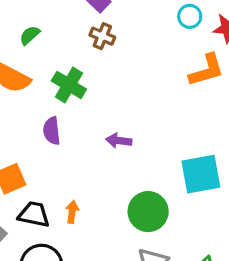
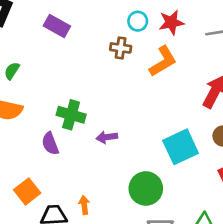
brown cross: (102, 36) -> (121, 48), moved
green cross: (69, 85) -> (71, 115), moved

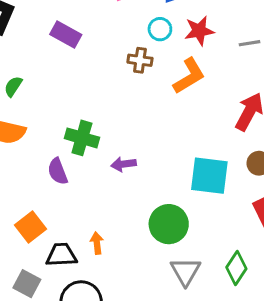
cyan square: (181, 147) -> (209, 176), turned 32

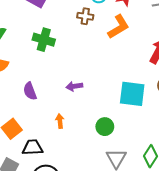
green cross: (82, 138) -> (44, 40), moved
green circle: (169, 224) -> (105, 127), size x0.7
orange arrow: (97, 243) -> (60, 121), moved

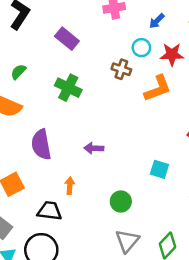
purple semicircle: (30, 91) -> (41, 145), size x1.4
cyan square: (132, 94) -> (159, 169), size x0.6
black trapezoid: (33, 147) -> (50, 211), moved

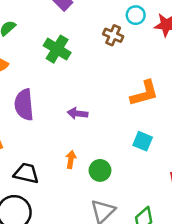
orange L-shape: (158, 88) -> (144, 93), moved
orange arrow: (70, 186) -> (71, 159), moved

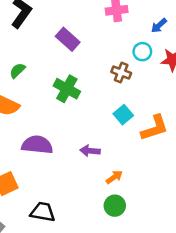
purple semicircle: (24, 105) -> (37, 145), turned 104
cyan square: (143, 141) -> (123, 115), moved, turned 30
orange arrow: (71, 159) -> (114, 177), moved, turned 49

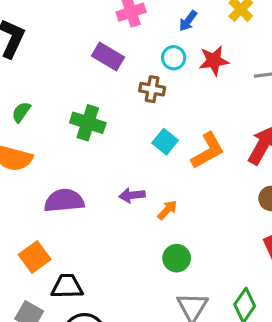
purple rectangle: (68, 39) -> (108, 56), moved
orange arrow: (114, 177) -> (167, 210), moved
black trapezoid: (43, 212) -> (67, 286), moved

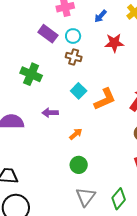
cyan circle: (174, 58) -> (73, 36), moved
purple arrow: (132, 195) -> (50, 113), moved

